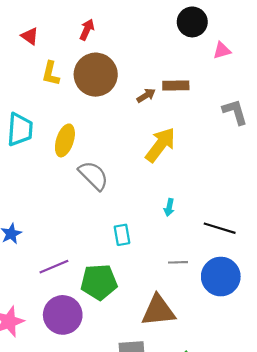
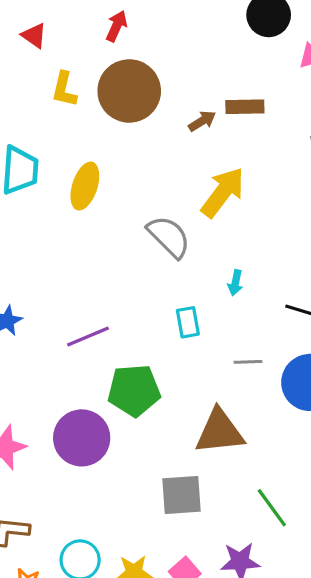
gray semicircle: (93, 176) -> (169, 237), moved
cyan rectangle: (122, 235) -> (188, 322), moved
purple line: (54, 267) -> (88, 337), moved

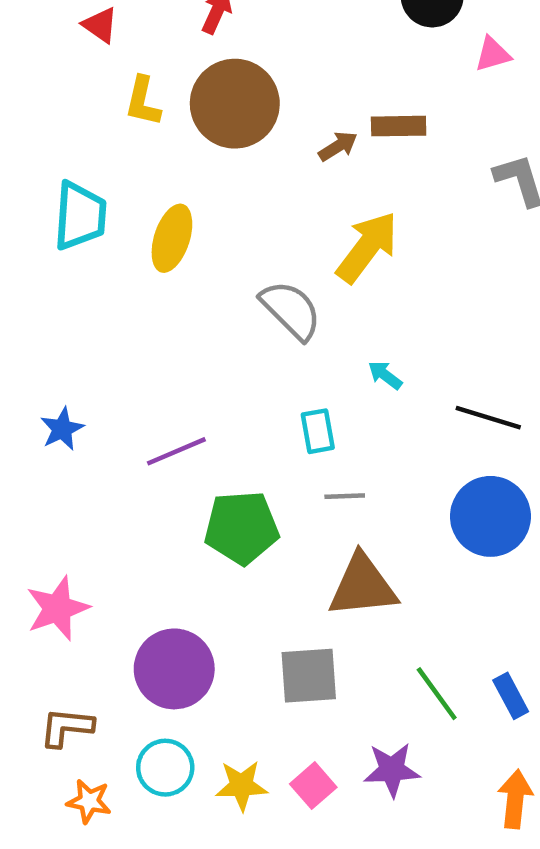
cyan arrow: (235, 283) -> (385, 375), turned 115
gray line: (248, 362) -> (345, 496), moved
purple circle: (82, 438) -> (174, 669), moved

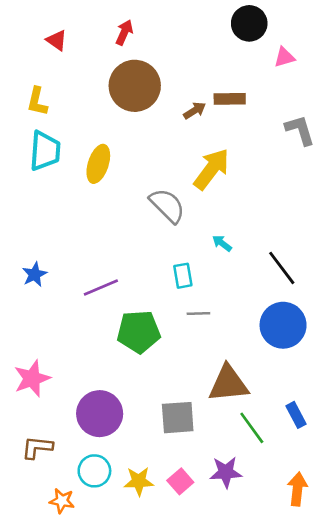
yellow L-shape: (143, 101) -> (37, 101), moved
black line: (488, 418) -> (282, 268), turned 36
brown triangle: (363, 586) -> (228, 384), moved
blue rectangle: (511, 696) -> (296, 415), moved
orange star: (89, 801) -> (62, 501), moved

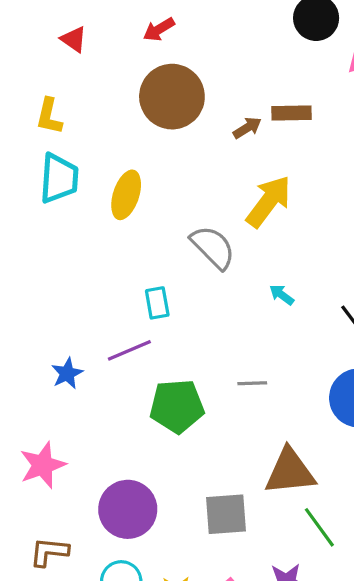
red arrow: (124, 32) -> (159, 29), turned -145
blue star: (35, 274) -> (67, 373), moved
cyan rectangle: (183, 276) -> (157, 303), moved

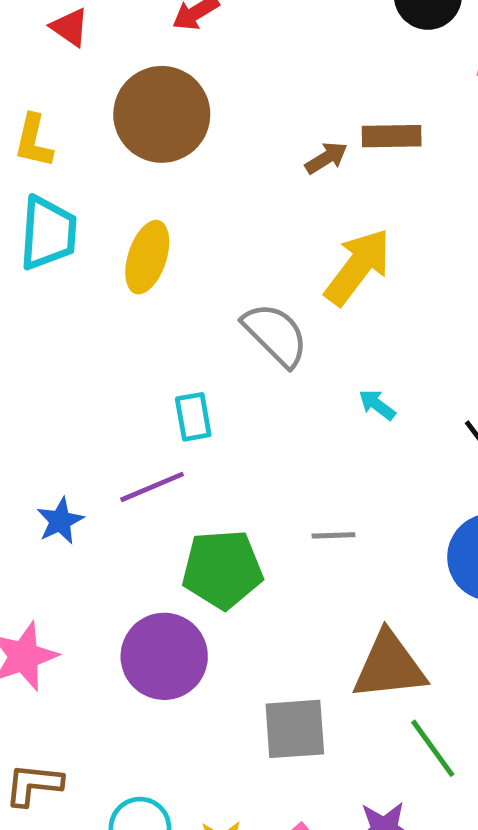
brown circle: (172, 97) -> (162, 114), moved
purple circle: (128, 509) -> (164, 656), moved

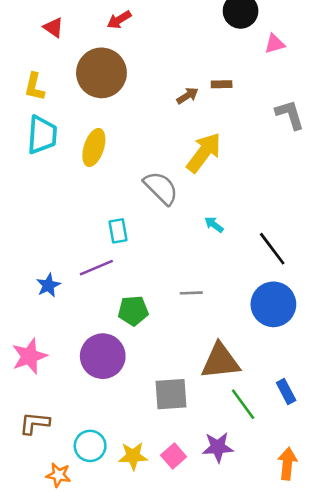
brown rectangle: (392, 136) -> (222, 84), size x0.7
green pentagon: (222, 569) -> (133, 311), size x0.7

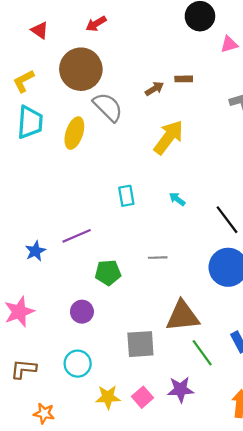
yellow L-shape: (34, 87) -> (23, 81), turned 50
gray semicircle: (161, 188) -> (108, 107), moved
cyan rectangle: (118, 231) -> (126, 196), moved
purple circle: (103, 356) -> (82, 312), size x0.6
cyan circle: (90, 446) -> (78, 364), moved

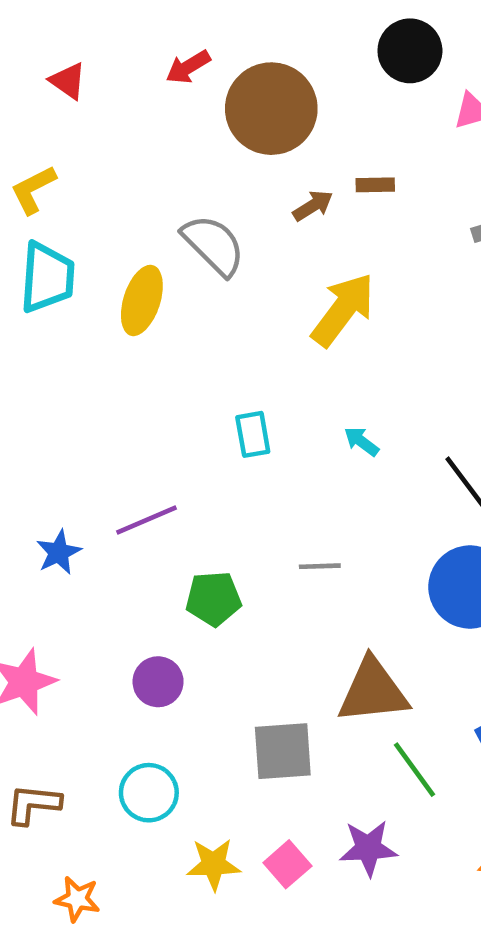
brown circle: (81, 69) -> (271, 109), moved

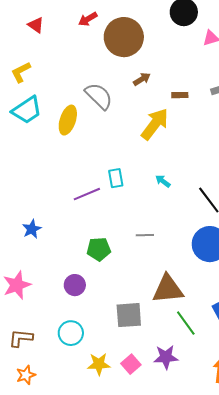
brown rectangle: (375, 185) -> (180, 95), moved
cyan trapezoid: (47, 277) -> (27, 110), turned 52
purple line: (146, 520) -> (87, 194), moved
orange star: (77, 899) -> (26, 375), moved, turned -30

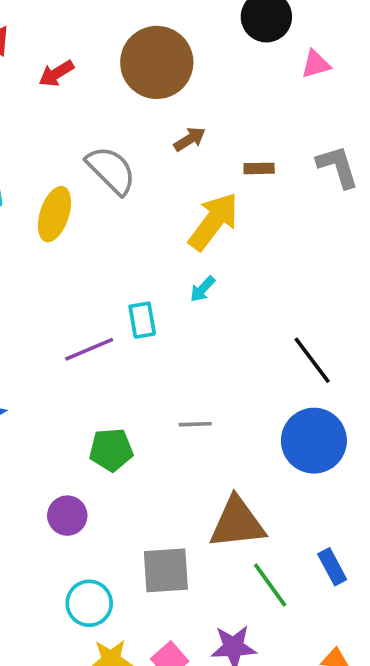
red arrow: (88, 19) -> (56, 73), moved
cyan arrow: (163, 181) -> (202, 289), moved, turned -84
cyan circle: (71, 333) -> (89, 603), moved

